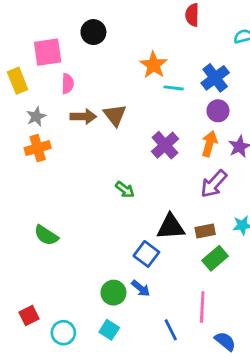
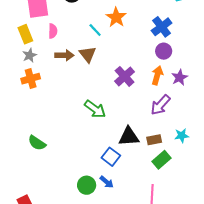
yellow rectangle: (18, 81) -> (25, 34), moved
cyan line: (174, 88) -> (95, 30), moved, turned 40
green arrow: (125, 190) -> (95, 109), size x1.5

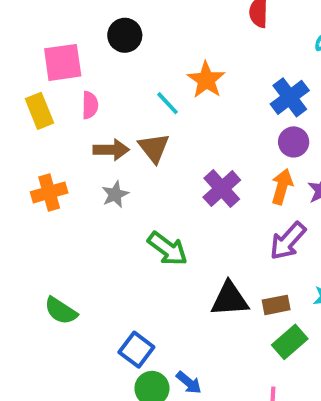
gray star: (30, 55) -> (115, 194), moved
blue square: (111, 157) -> (136, 350), moved

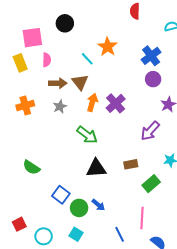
orange arrow: (282, 187) -> (92, 102), moved
black triangle: (230, 299) -> (96, 168), moved
brown rectangle: (276, 305) -> (131, 164), moved
blue square: (136, 350) -> (61, 195), moved

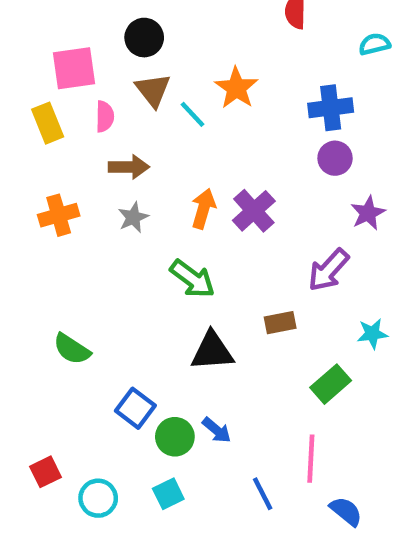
blue cross: (151, 56) -> (331, 108), turned 30
brown triangle: (80, 82) -> (153, 90), moved
brown rectangle: (131, 164) -> (280, 323), moved
cyan square: (76, 234) -> (168, 494), turned 32

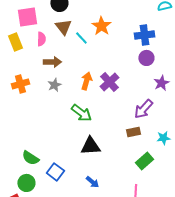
brown rectangle: (280, 323) -> (133, 132), moved
green semicircle: (72, 349) -> (30, 158), moved
green circle: (175, 437) -> (26, 183), moved

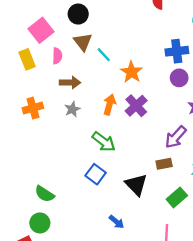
pink square: (27, 17) -> (41, 30), turned -30
orange star: (101, 26) -> (132, 72), moved
black triangle: (90, 146) -> (136, 185), moved, turned 50
blue square: (55, 172) -> (96, 174), moved

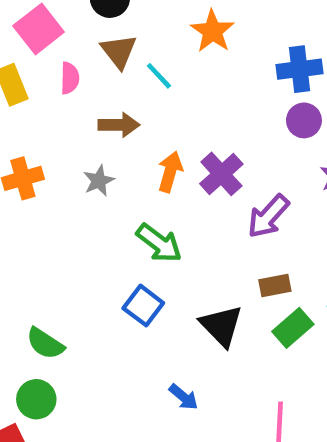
orange star: (132, 72) -> (213, 31), moved
brown arrow: (70, 83) -> (119, 125), moved
purple arrow: (176, 137) -> (268, 216), moved
green rectangle: (177, 197) -> (293, 328), moved

